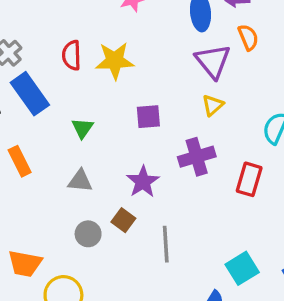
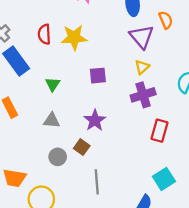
purple cross: (197, 157) -> (143, 95), moved
red rectangle: (249, 179) -> (159, 131), moved
gray line: (166, 244) -> (97, 182), moved

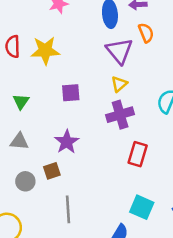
brown square: (82, 147) -> (52, 171), turned 35
cyan square: (164, 179) -> (142, 207), turned -35

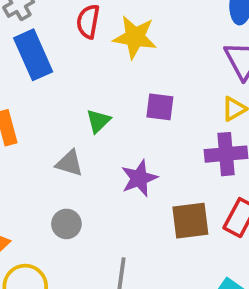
green triangle: (21, 101) -> (98, 121), moved
brown square: (52, 171) -> (190, 221), moved, size x1.5

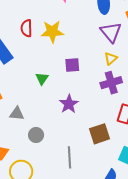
gray triangle: (70, 163) -> (17, 114), moved
brown square: (190, 221) -> (100, 134), moved

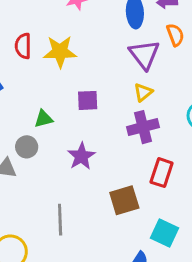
green triangle: (42, 79) -> (44, 119), turned 40
gray circle: (36, 135) -> (27, 147), moved
gray line: (70, 157) -> (60, 220), moved

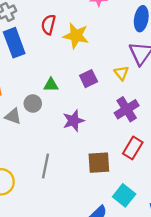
yellow triangle: (143, 92) -> (121, 73), moved, turned -42
purple square: (88, 100) -> (89, 79), turned -36
purple cross: (143, 127) -> (127, 109), turned -30

